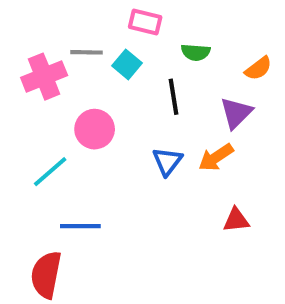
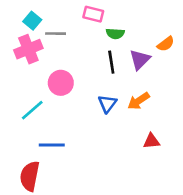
green semicircle: (196, 52) -> (115, 34), moved
cyan square: (127, 64) -> (32, 21), moved
purple triangle: (236, 113) -> (140, 59), moved

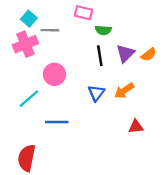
orange semicircle: (166, 44) -> (149, 55), moved
blue line: (52, 145) -> (57, 122), moved

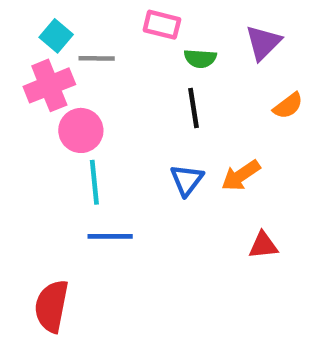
purple triangle: (125, 53) -> (263, 43), moved
pink circle: (54, 74) -> (81, 130), moved
cyan line: (29, 99) -> (94, 182), moved, turned -55

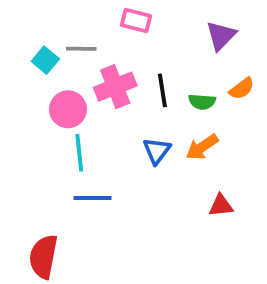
cyan square: (56, 36) -> (45, 60), moved
green semicircle: (200, 58) -> (202, 102), moved
pink cross: (49, 85) -> (115, 87), moved

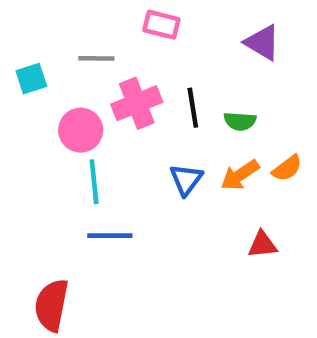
purple triangle: (221, 36) -> (262, 43), turned -44
cyan square: (45, 60) -> (31, 79), moved, turned 32
orange semicircle: (242, 88) -> (287, 168), moved

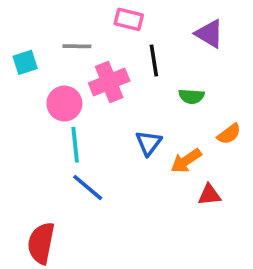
black line: (193, 108) -> (154, 61), moved
orange arrow: (240, 175) -> (186, 161), moved
blue line: (110, 236) -> (88, 188), turned 40

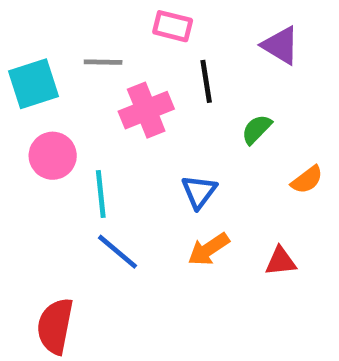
cyan square: (25, 62) -> (33, 84), size x1.5
green semicircle: (191, 96) -> (257, 129), turned 130
pink circle: (64, 103) -> (53, 156), moved
orange arrow: (186, 161) -> (209, 249), moved

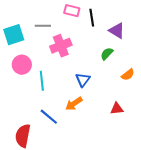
purple triangle: (281, 45) -> (117, 31), moved
black line: (206, 81) -> (92, 18), moved
orange arrow: (209, 249) -> (74, 104), moved
blue line: (117, 252) -> (49, 117), moved

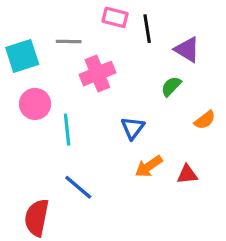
orange arrow: (74, 104) -> (149, 166), moved

